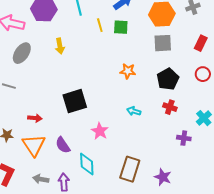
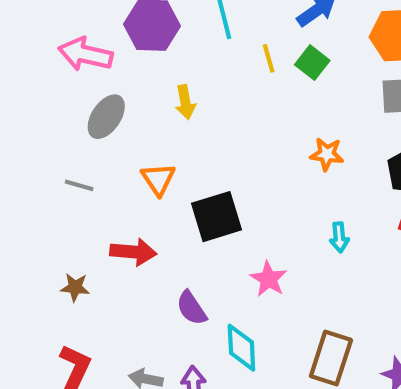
green square: (121, 27) -> (312, 63), turned 35
cyan arrow: (134, 111) -> (339, 237), turned -112
red arrow: (35, 118) -> (133, 252), size x1.5
orange triangle: (34, 145) -> (158, 179), moved, size x0.7

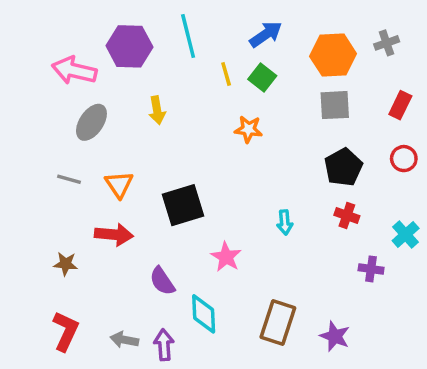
orange star: (327, 154) -> (248, 129), moved
orange triangle: (158, 179) -> (119, 184), moved

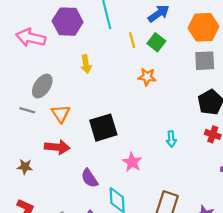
gray ellipse: (91, 122) -> (42, 86), moved

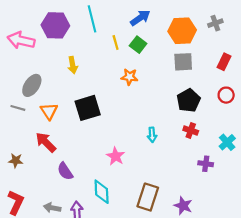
black square: (103, 128) -> (88, 108), moved
red arrow: (57, 147) -> (46, 142), turned -140
purple semicircle: (89, 178) -> (65, 171), moved

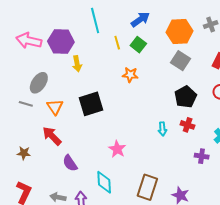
purple hexagon: (55, 25) -> (61, 42), moved
gray square: (183, 62) -> (180, 61), turned 36
cyan arrow: (152, 135) -> (162, 129), moved

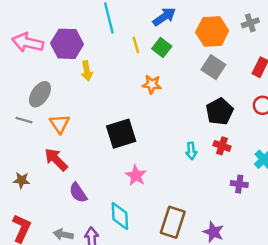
black square: (91, 104) -> (121, 134), moved

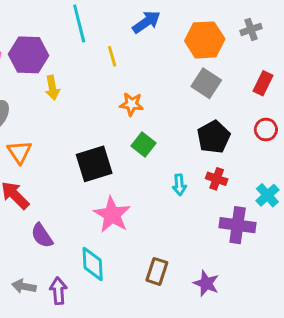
green square: (162, 48) -> (143, 144), moved
pink star: (136, 175) -> (112, 215), size x1.4
purple cross: (239, 184) -> (238, 225), size x1.6
brown rectangle: (173, 222) -> (157, 271), size x0.7

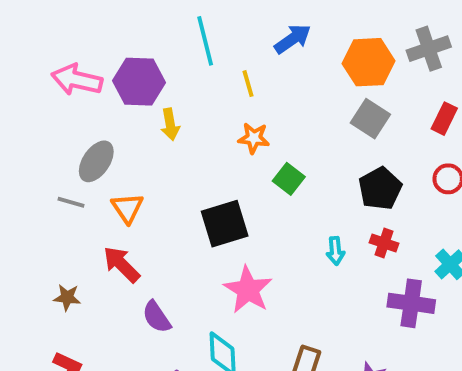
gray cross: (251, 29) -> (429, 49), size x1.5
orange star: (131, 104) -> (254, 138), moved
green square: (143, 144) -> (289, 179), moved

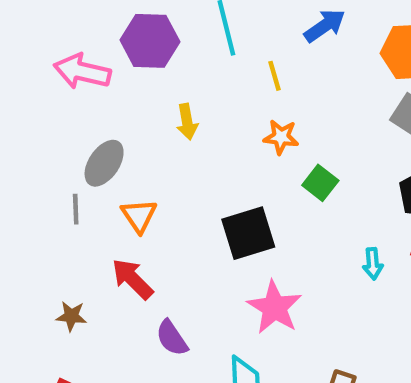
purple hexagon: (139, 82) -> (150, 41), moved
gray line: (71, 202) -> (76, 209), turned 72

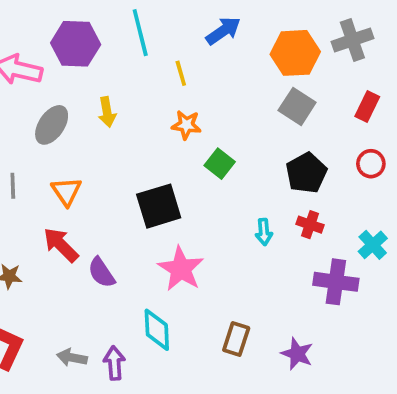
gray ellipse: (104, 163) -> (52, 125), moved
purple semicircle: (172, 338) -> (101, 273), moved

